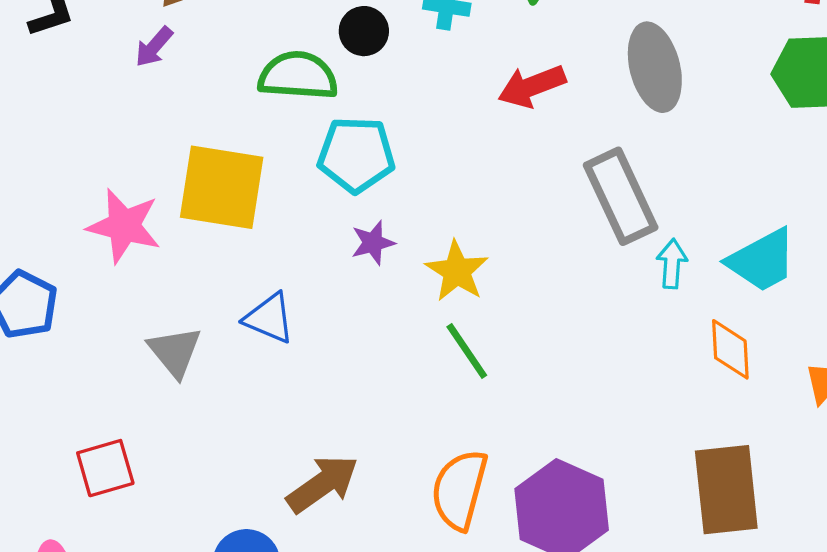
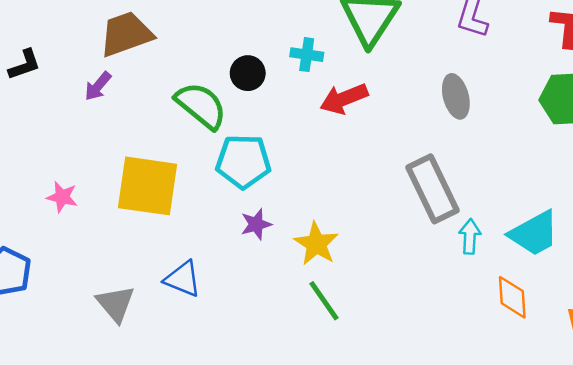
gray ellipse: (655, 67) -> (456, 96), size x0.7
green semicircle: (298, 76) -> (201, 106), turned 36
red arrow: (532, 86) -> (344, 99), moved
pink star: (124, 226) -> (62, 197), moved, size x0.6

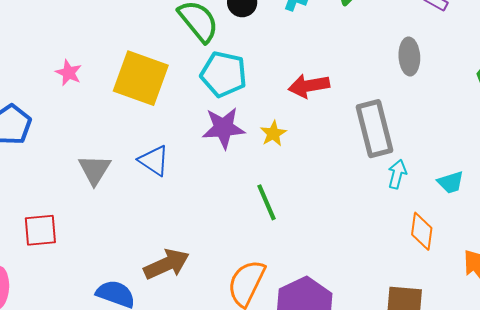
red arrow: (344, 99) -> (309, 86), moved
purple star: (256, 224) -> (223, 128), size x1.6
cyan trapezoid: (534, 233) -> (451, 182), size x0.6
yellow star: (316, 244) -> (273, 133), moved, size x0.7

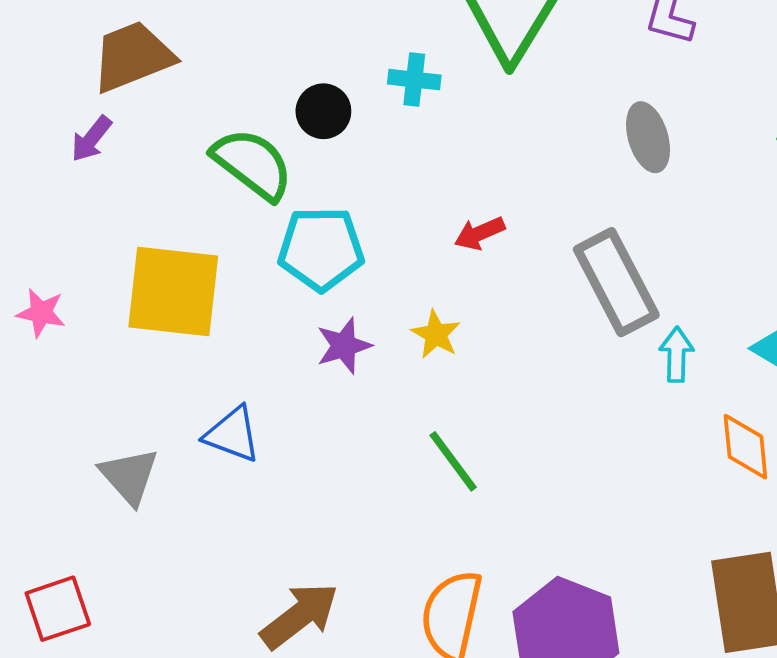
red arrow: (309, 86) -> (480, 233), size x0.7
purple star: (223, 128) -> (344, 346), size x0.7

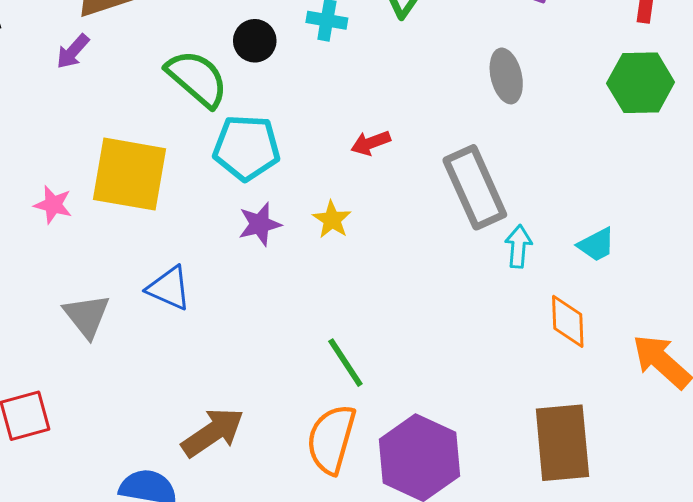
pink star: (41, 313) -> (53, 205), moved
green line: (453, 461) -> (345, 363), moved

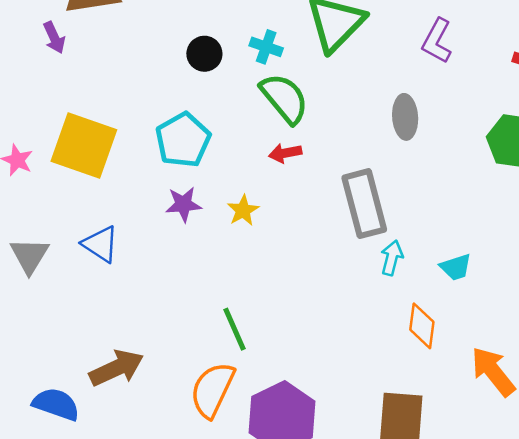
purple arrow: (73, 52) -> (54, 38), turned -76
green semicircle: (197, 79) -> (284, 98), moved
cyan pentagon: (246, 148) -> (183, 140), turned 30

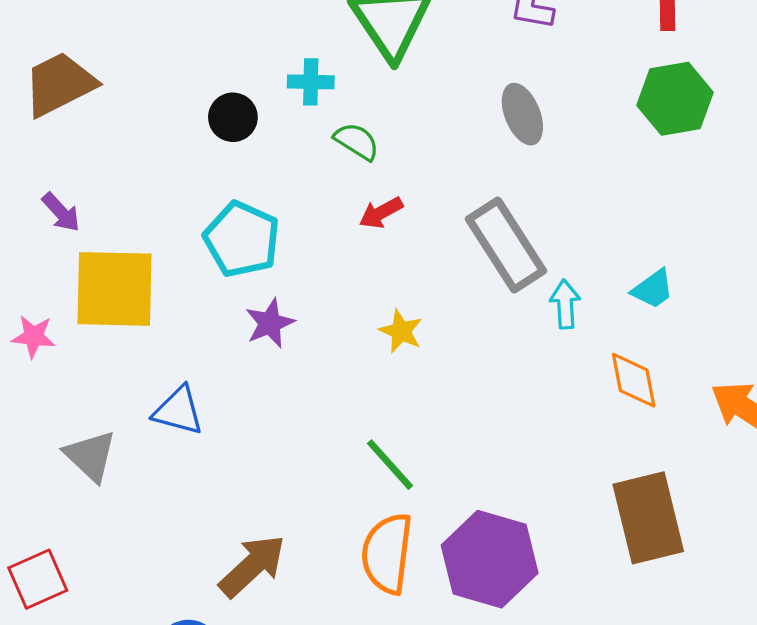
purple arrow: (54, 38) -> (61, 212), moved
green semicircle: (284, 98) -> (357, 141), size x0.6
yellow star: (243, 210) -> (401, 331), moved

